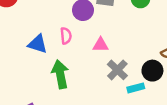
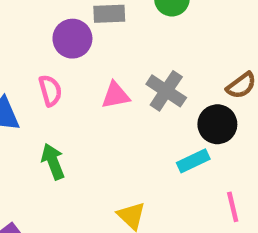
gray cross: (117, 70) -> (166, 91), moved
green arrow: (60, 74) -> (53, 161), size x0.7

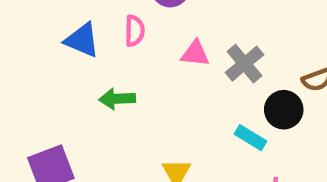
green arrow: (53, 161) -> (117, 99), turned -88
cyan rectangle: (193, 161) -> (250, 138), turned 40

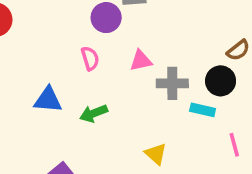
blue triangle: (82, 40) -> (48, 100), moved
gray cross: (245, 64) -> (172, 83), moved, turned -32

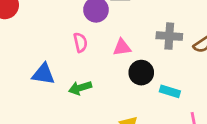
black circle: (221, 81) -> (141, 73), moved
gray cross: (172, 83) -> (169, 36), moved

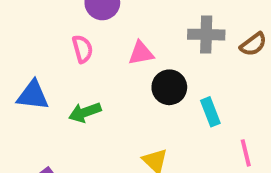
cyan rectangle: (170, 91) -> (210, 112), turned 54

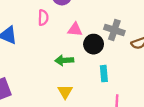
black circle: (169, 87) -> (94, 44), moved
green arrow: (85, 112) -> (64, 60), moved

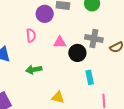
green arrow: (64, 60) -> (34, 70), moved
yellow triangle: (65, 92) -> (58, 97), turned -40

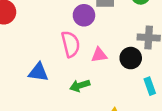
pink semicircle: (31, 35) -> (71, 44), size x1.5
pink triangle: (60, 42) -> (99, 55), moved

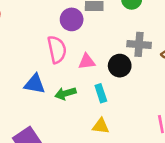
blue triangle: (38, 72) -> (35, 84), moved
cyan rectangle: (150, 86) -> (101, 93), moved

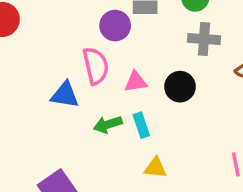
gray cross: (139, 44) -> (204, 39), moved
blue triangle: (35, 84) -> (65, 95), moved
cyan rectangle: (101, 93) -> (141, 125), moved

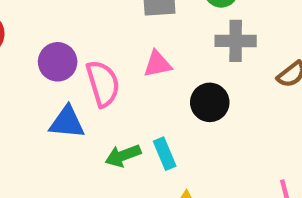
purple circle: (115, 26) -> (58, 62), moved
pink triangle: (136, 82) -> (157, 64), moved

